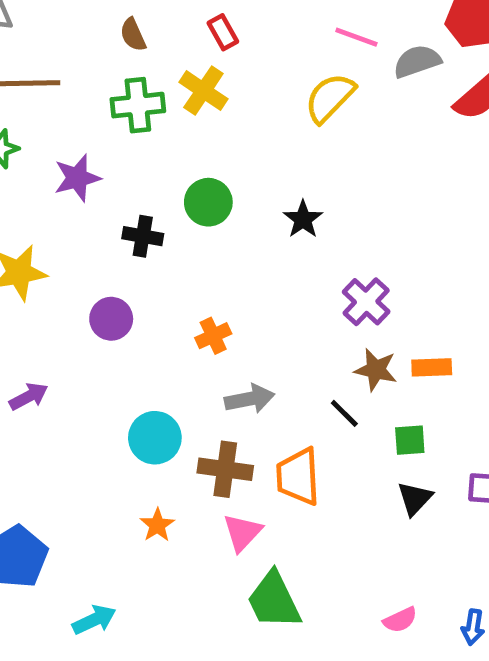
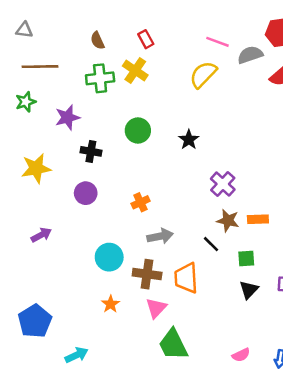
black cross: (143, 236) -> (91, 151), moved

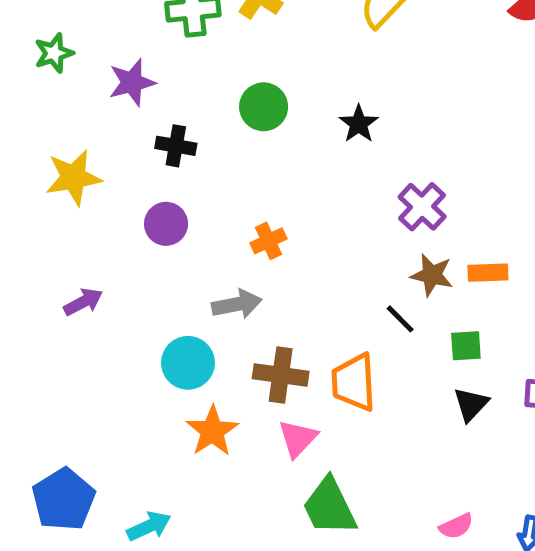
gray arrow: (160, 236) -> (237, 304), moved
cyan circle: (109, 257) -> (188, 363), moved
orange star: (110, 304) -> (212, 431), size x1.5
blue pentagon: (35, 321) -> (64, 499), moved

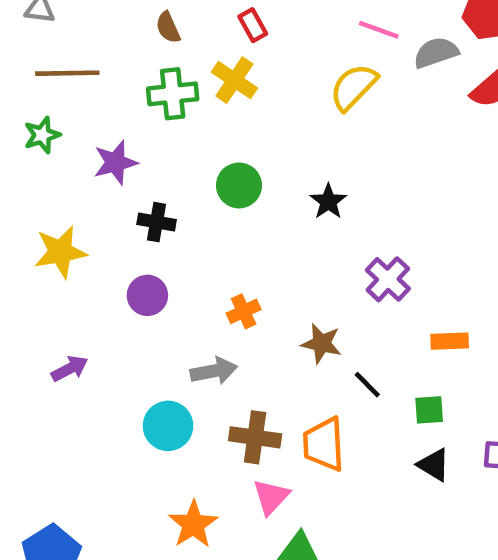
brown star: (432, 275) -> (321, 343), moved
black triangle: (471, 404) -> (434, 465), turned -42
orange star: (212, 431) -> (193, 524), moved

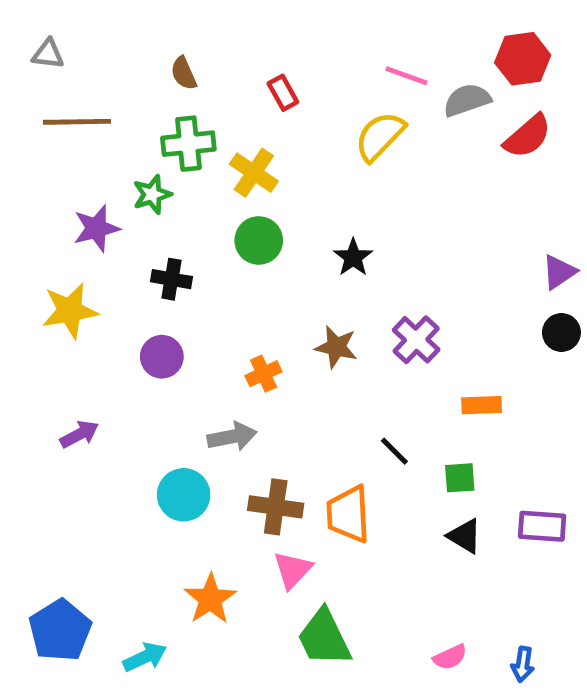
red rectangle: (253, 25) -> (283, 93), moved
yellow cross: (234, 80) -> (254, 173), moved
green star: (42, 135) -> (152, 194), moved
purple star: (115, 163) -> (96, 228), moved
brown star: (321, 343) -> (336, 347), moved

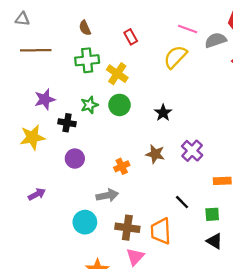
green star: (152, 194) -> (89, 105), moved
black cross: (171, 279) -> (67, 123), moved

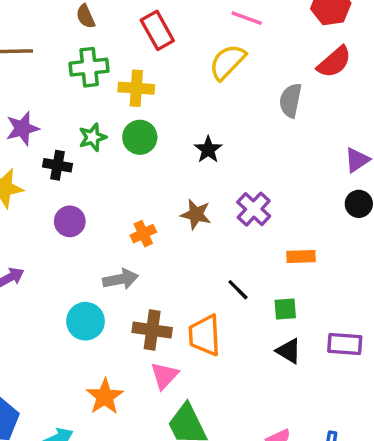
red rectangle: (131, 37) -> (157, 30), size x1.5
gray semicircle: (216, 40) -> (290, 100), moved, turned -60
yellow cross: (117, 74) -> (136, 88), turned -30

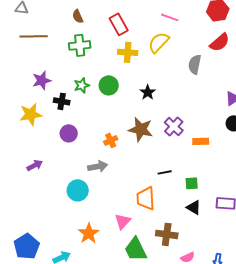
yellow cross: (136, 88) -> (128, 52), moved
brown star: (196, 214) -> (141, 129), size x1.4
orange rectangle: (301, 256) -> (201, 141), moved
black line: (238, 290) -> (165, 172), turned -56
brown cross: (152, 330) -> (167, 234), moved

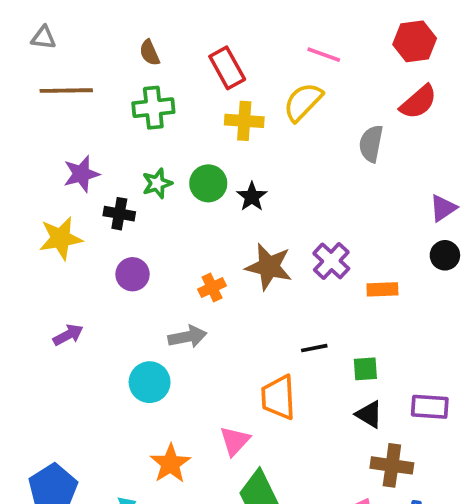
black star: (148, 92) -> (252, 197), moved
brown cross: (167, 234) -> (392, 465), moved

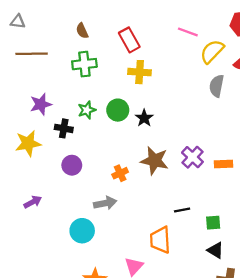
yellow semicircle: (303, 102) -> (212, 51), moved
orange rectangle: (382, 289) -> (223, 164), moved

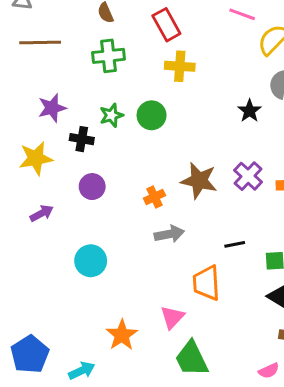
black star: (144, 118) -> (250, 111), moved
purple arrow: (33, 202) -> (42, 213), moved
gray arrow: (105, 203) -> (169, 234), moved
cyan circle: (82, 231) -> (91, 261), moved

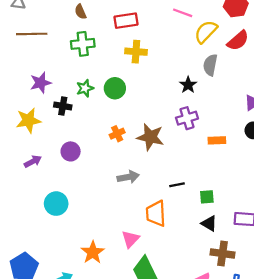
red rectangle: (166, 25) -> (126, 21), turned -70
purple cross: (248, 176) -> (187, 118), moved, turned 30
purple circle: (92, 187) -> (71, 151), moved
orange cross: (155, 197) -> (117, 134), moved
cyan circle: (91, 261) -> (56, 204), moved

